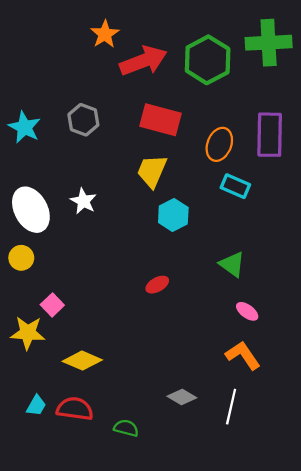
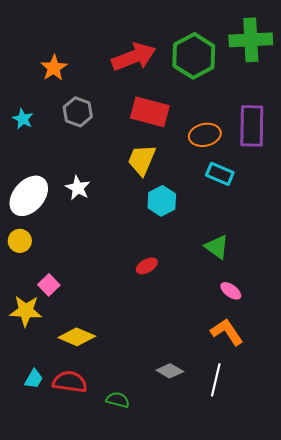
orange star: (105, 34) -> (54, 68), moved
cyan star: (24, 127) -> (23, 119), size x0.7
orange ellipse: (219, 144) -> (205, 135), turned 56
white ellipse: (31, 210) -> (29, 196), turned 69

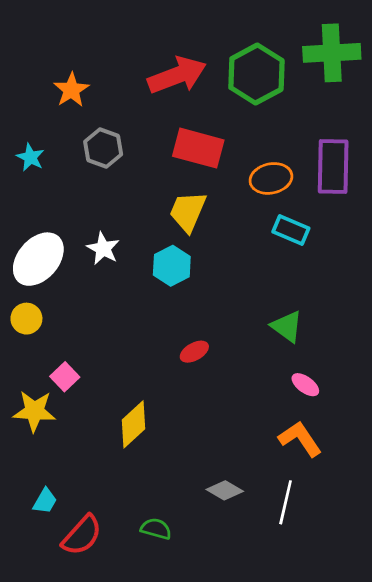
cyan hexagon: (162, 201) -> (172, 266), moved
yellow diamond: (77, 337) -> (134, 424), moved, turned -66
red semicircle: (70, 382) -> (82, 535), moved, turned 124

